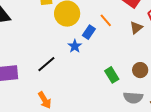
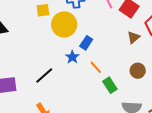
orange line: (106, 20) -> (96, 67), moved
brown circle: (140, 70) -> (138, 71), moved

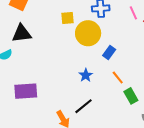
blue star: (72, 57) -> (86, 75), moved
black line: (44, 75) -> (84, 106), moved

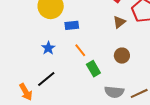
blue rectangle: (109, 53) -> (72, 25), turned 48

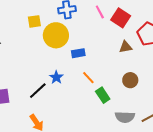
brown triangle: (119, 22) -> (126, 47), turned 32
black line: (46, 79) -> (38, 91), moved

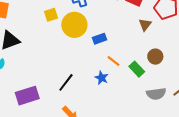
brown triangle: (126, 47) -> (145, 25), turned -32
blue star: (56, 77) -> (102, 78), moved
green rectangle: (103, 95) -> (137, 69), moved

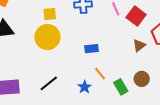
yellow circle: (74, 25) -> (47, 37), moved

